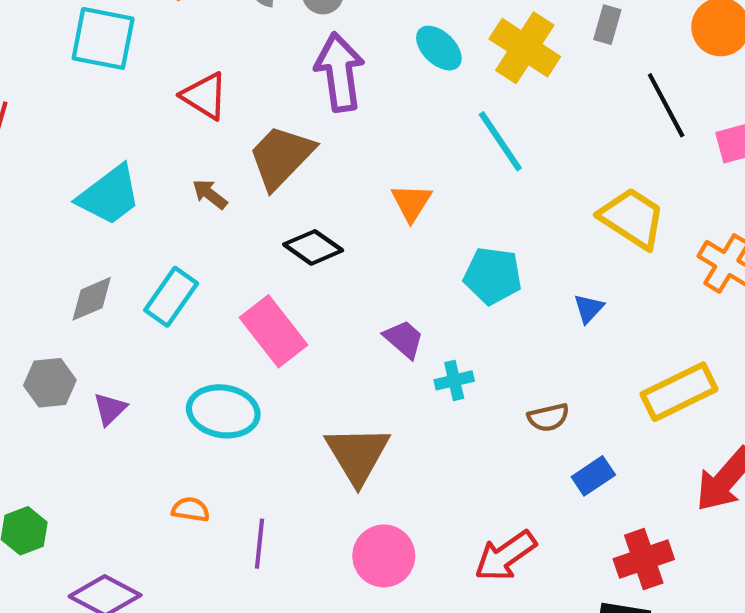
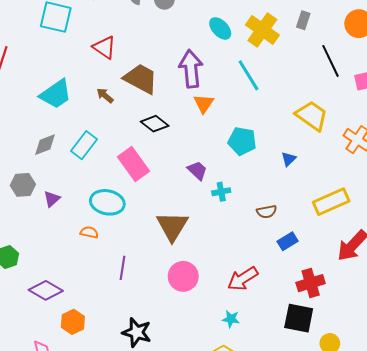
purple arrow: (340, 72) -> (191, 69), moved
brown trapezoid: (281, 157) -> (141, 79), turned 72
orange semicircle: (191, 509) -> (89, 232), moved

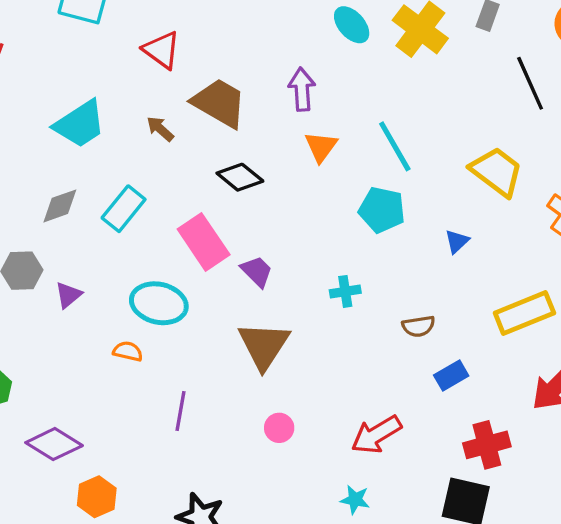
purple arrow: (191, 69) -> (302, 89), size x0.7
cyan line: (249, 75) -> (395, 146), moved
purple trapezoid: (197, 170) -> (257, 271), moved
pink circle: (183, 276) -> (279, 428), size x0.6

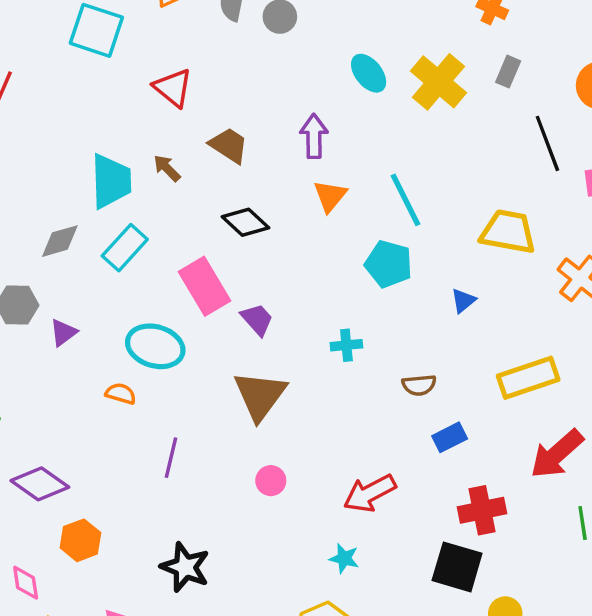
brown trapezoid: (219, 103) -> (229, 145), size x0.7
cyan trapezoid: (80, 124) -> (111, 181), moved, turned -62
yellow trapezoid: (497, 172) -> (508, 232), turned -30

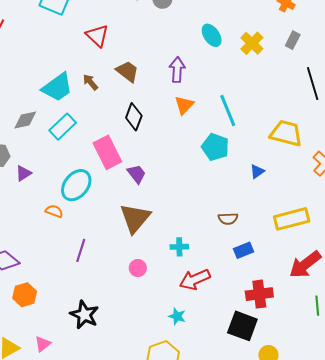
yellow cross: (438, 82) -> (252, 43), size x0.7
cyan trapezoid: (111, 181) -> (57, 87), turned 52
black diamond: (245, 222) -> (134, 117), turned 64
cyan cross: (346, 345) -> (179, 247), moved
cyan ellipse: (155, 346) -> (76, 185), turned -72

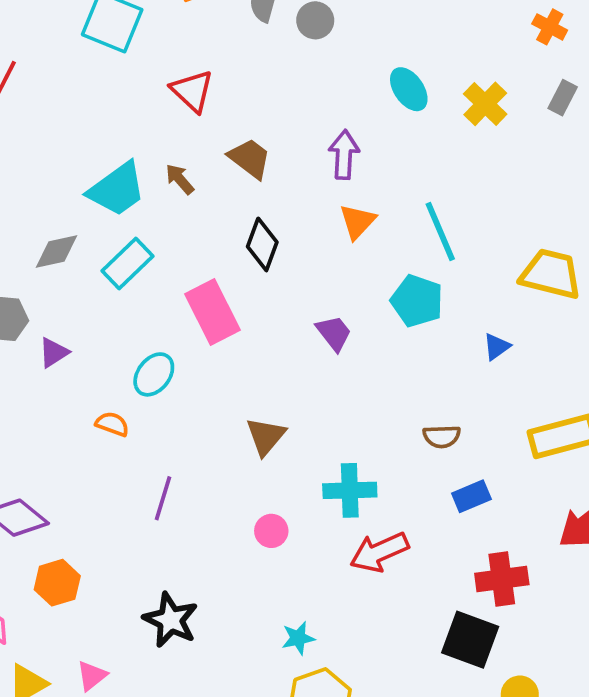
purple trapezoid: (137, 174) -> (334, 333), moved
cyan ellipse: (76, 185) -> (154, 374), size x0.7
brown triangle: (135, 218) -> (266, 436), size x0.7
cyan cross: (179, 247) -> (350, 490), size x1.5
cyan star: (177, 316) -> (298, 638), moved, turned -30

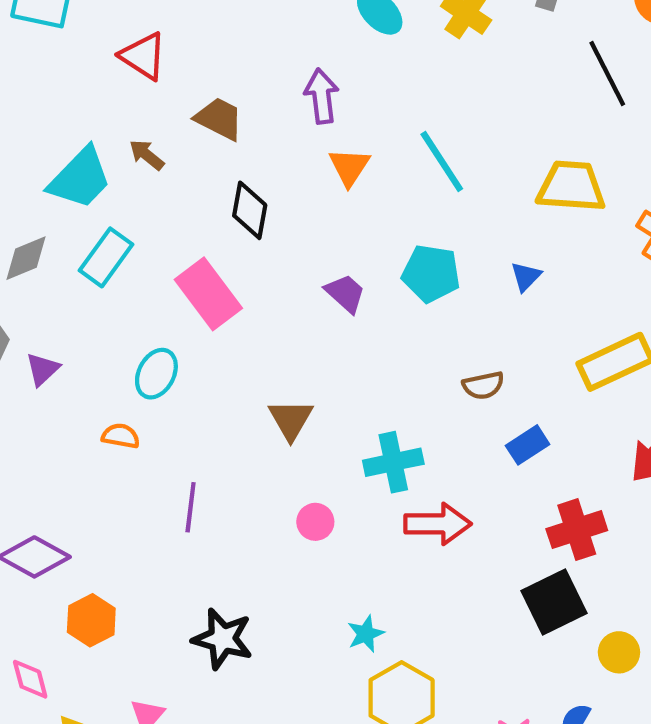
cyan pentagon: (417, 301) -> (431, 273), moved
red arrow: (379, 552) -> (438, 524), turned -146
black square: (470, 640) -> (554, 602), turned -36

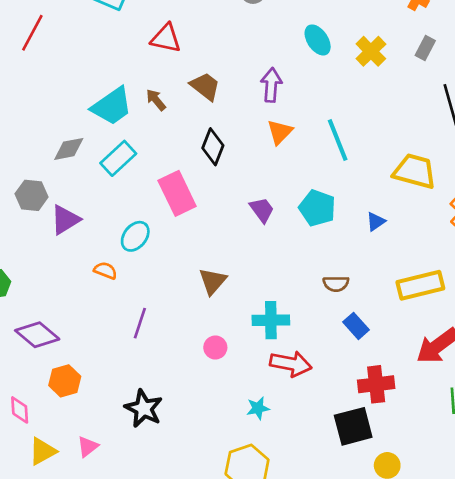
red triangle: (143, 56) -> (166, 38), turned -32
purple triangle: (43, 369) -> (65, 220), size x1.4
blue rectangle: (528, 445) -> (356, 326), turned 70
cyan star: (366, 634) -> (258, 408), moved

